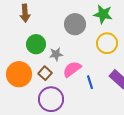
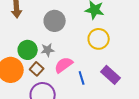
gray circle: (75, 24) -> (55, 21), moved
green circle: (36, 44) -> (28, 50), moved

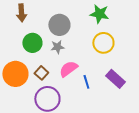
green circle: (28, 50) -> (32, 43), moved
gray star: (48, 50) -> (57, 47), moved

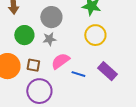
brown square: (41, 73) -> (33, 65), turned -32
blue line: (86, 82) -> (78, 74), turned -56

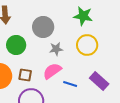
gray star: (49, 39) -> (56, 49), moved

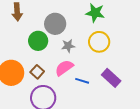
green circle: (16, 45) -> (38, 41), moved
brown square: (25, 75) -> (37, 72), turned 32

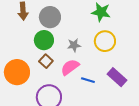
gray circle: (55, 24) -> (50, 17), moved
brown square: (37, 72) -> (46, 61), moved

